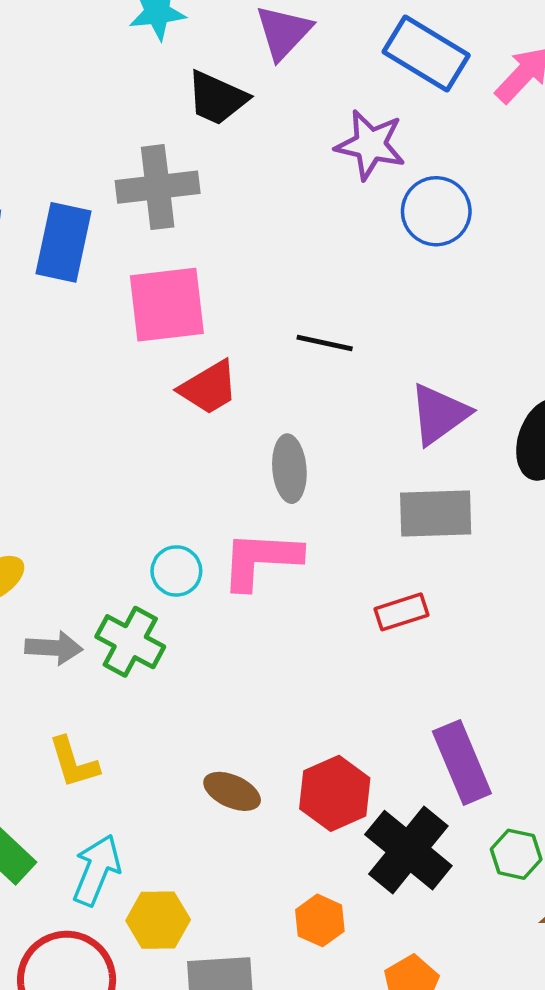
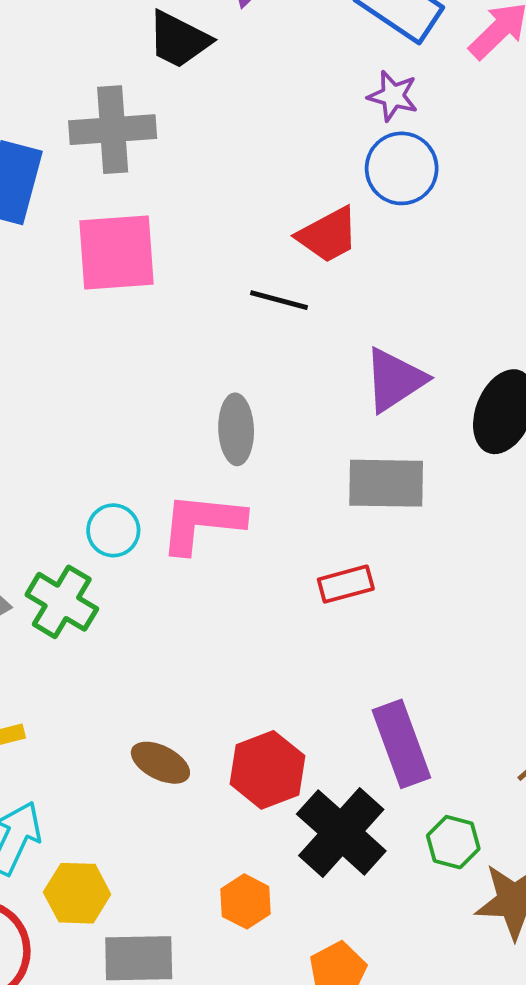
purple star: (370, 145) -> (393, 96), moved, size x0.7
red trapezoid: (209, 388) -> (328, 235), moved

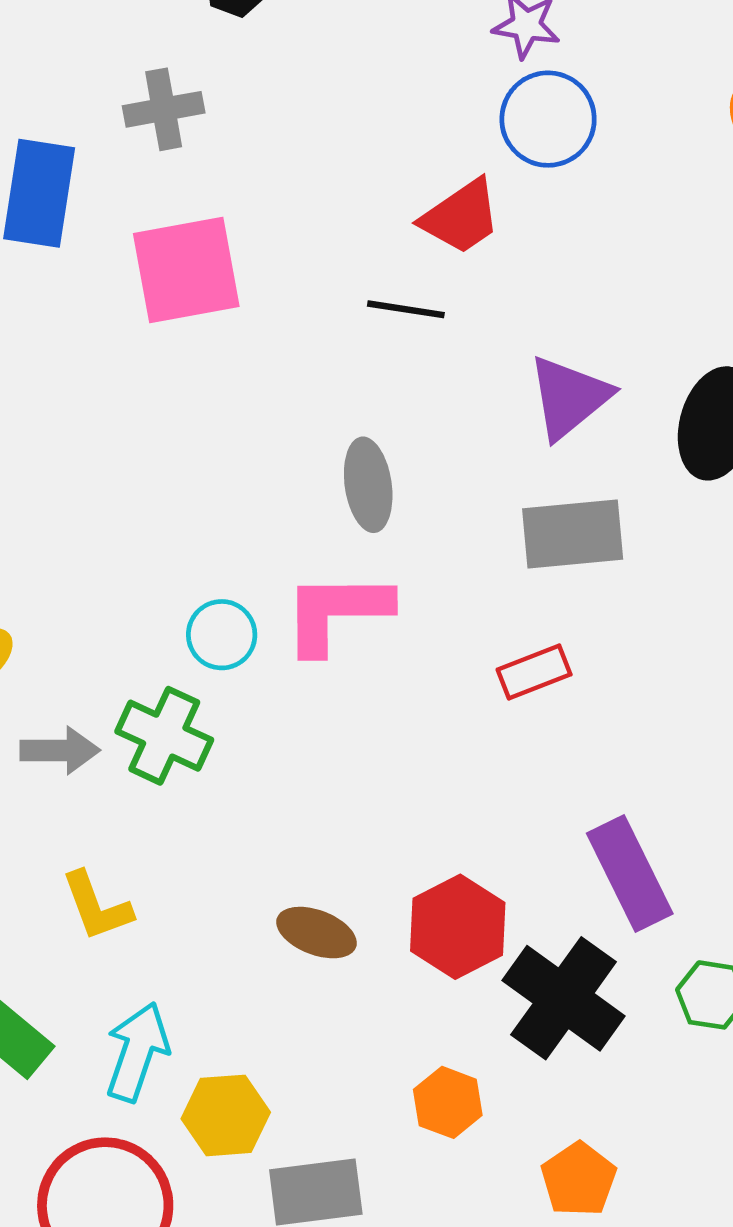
gray cross: (113, 130) -> (164, 109), size x0.7

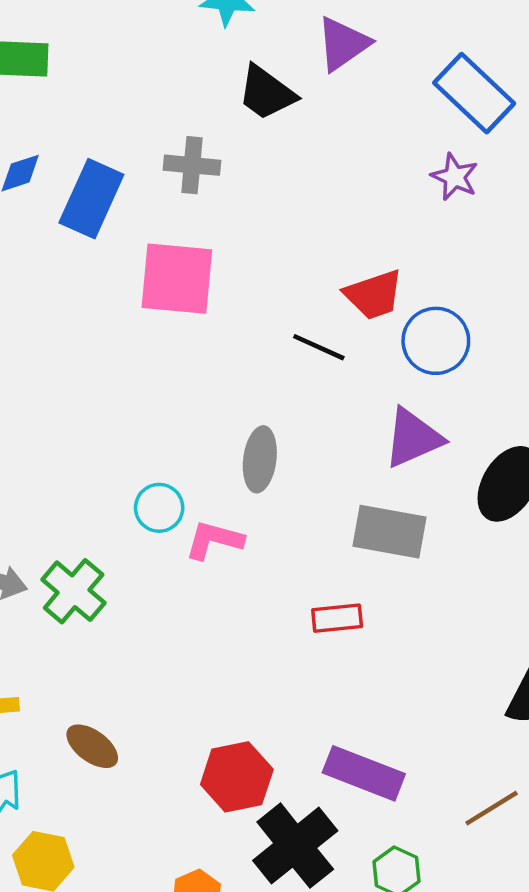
blue circle: (548, 119) -> (436, 341), moved
pink L-shape: (337, 612) -> (214, 540), size x0.7
cyan circle: (222, 635) -> (159, 508), moved
purple rectangle: (630, 874) -> (364, 773), turned -58
brown ellipse: (316, 933) -> (92, 746), moved

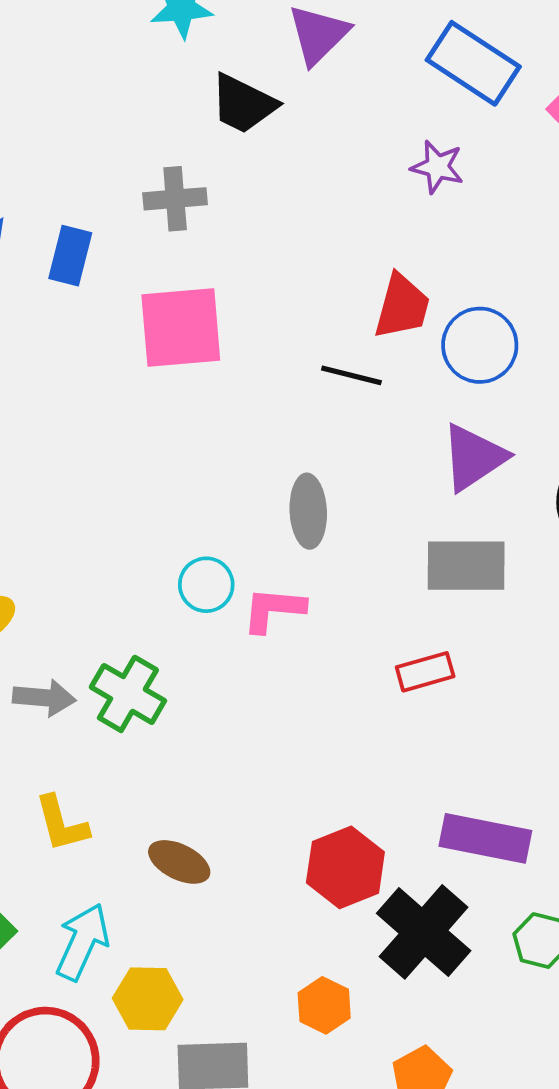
purple star: (455, 177) -> (437, 167), moved
blue rectangle: (91, 199) -> (70, 256), size x0.7
red trapezoid: (374, 295) -> (402, 306), turned -46

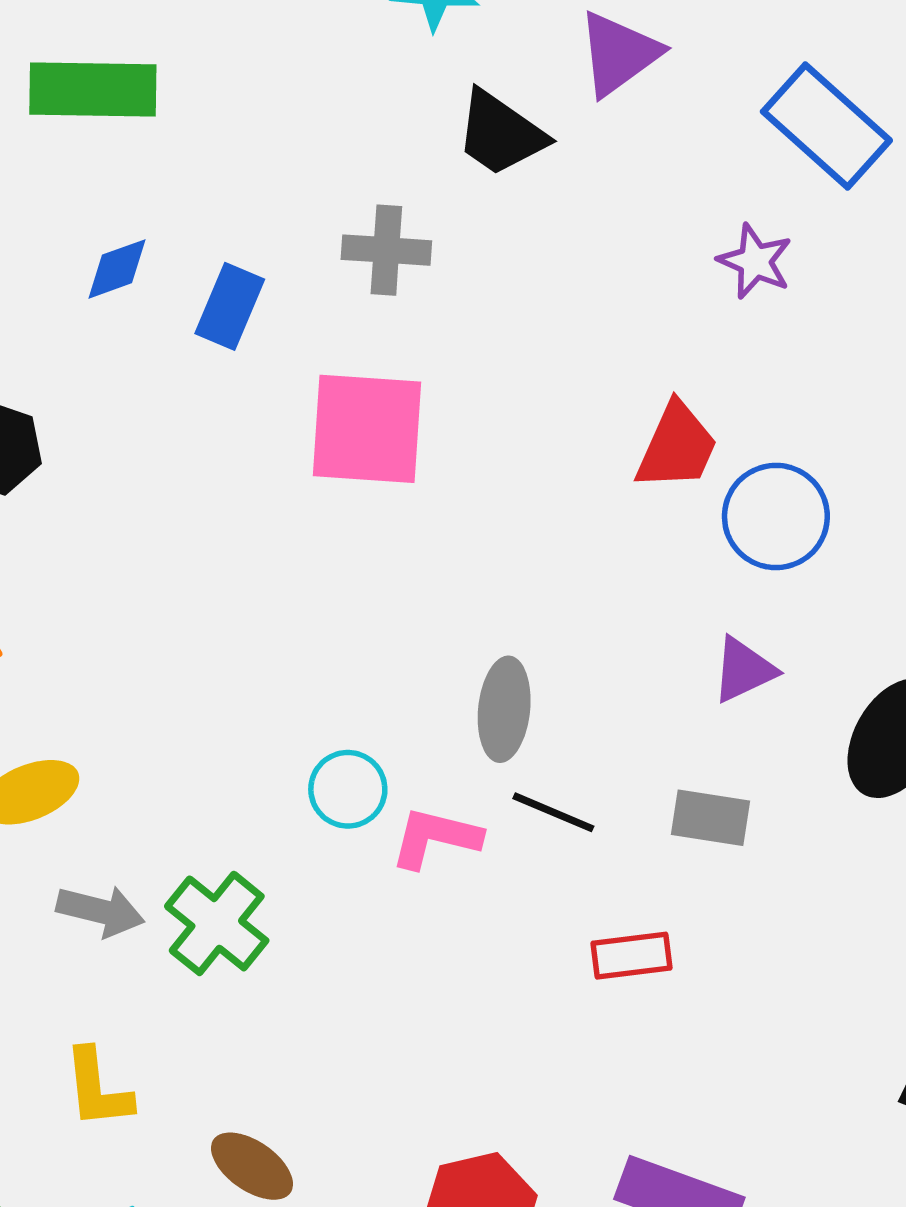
black line: (351, 375) -> (553, 812), moved
purple triangle: (474, 457) -> (744, 670), size x0.7
gray rectangle: (466, 566) -> (710, 818), size x0.7

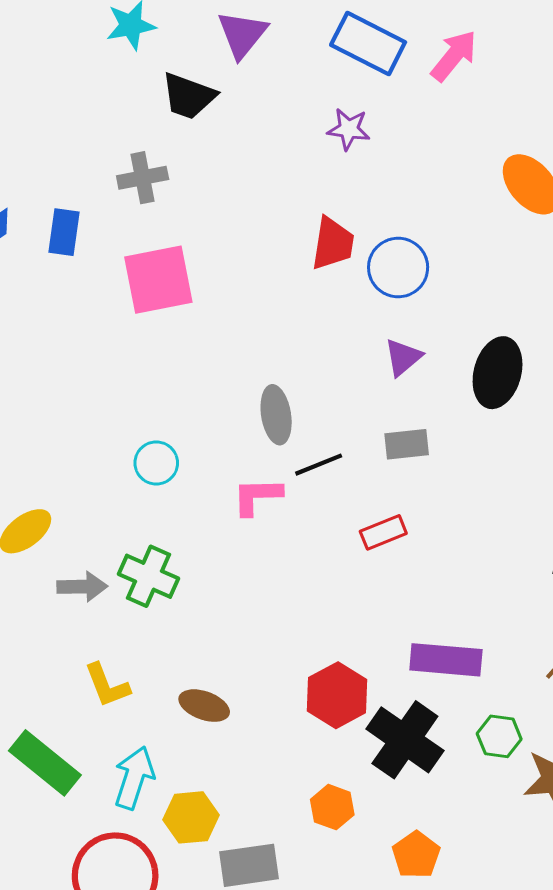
cyan circle: (348, 789) -> (156, 463), moved
black line: (553, 812) -> (319, 465), turned -30

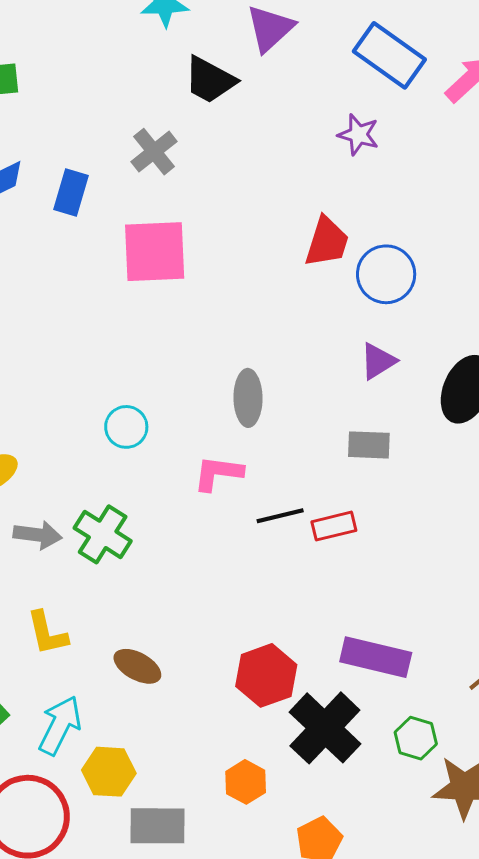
gray cross: (143, 178) -> (154, 152), turned -36
black line: (319, 465) -> (280, 516), moved

